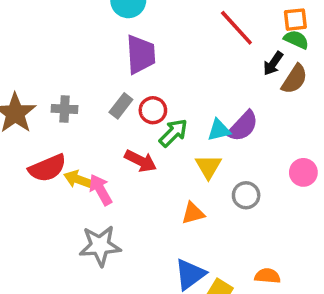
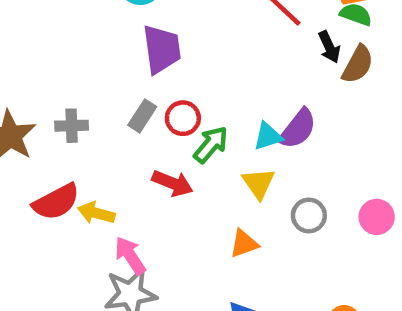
black arrow: (273, 63) -> (329, 47), turned -55
pink circle: (303, 172) -> (377, 217), moved
pink arrow: (100, 190) -> (130, 256), moved

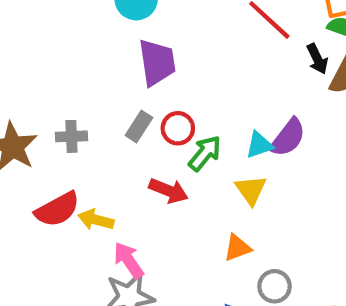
gray circle: (309, 215) -> (275, 286), moved

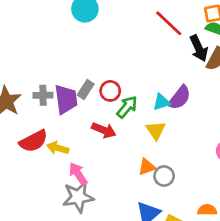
black arrow: (317, 59) -> (199, 48), size x1.4
purple trapezoid: (157, 62) -> (66, 99), moved
gray circle: (275, 286) -> (164, 176), moved

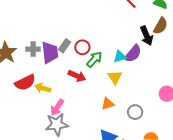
black arrow: (199, 48) -> (147, 36), moved
pink arrow: (78, 174) -> (57, 107), turned -114
gray circle: (164, 176) -> (135, 112), moved

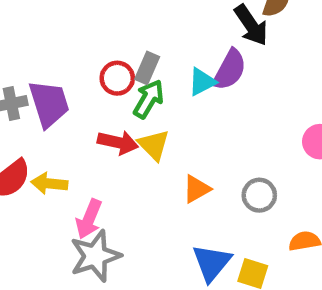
gray rectangle: (64, 46) -> (147, 68), moved
yellow triangle: (115, 77) -> (154, 145), moved

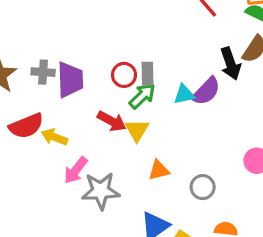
gray rectangle: (147, 68) -> (147, 74), turned -40
gray star: (95, 256) -> (101, 191), moved

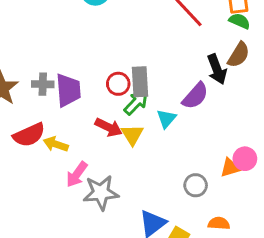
gray rectangle: (147, 74) -> (140, 82), size x1.4
cyan triangle: (184, 94) -> (166, 119), moved, turned -35
orange triangle: (159, 170) -> (230, 168), moved

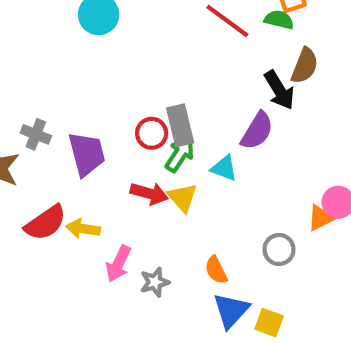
green semicircle: (240, 21) -> (279, 20), moved
gray cross: (43, 84) -> (36, 134), moved, turned 30
cyan triangle: (166, 119) -> (224, 168), turned -40
gray star: (101, 193) -> (155, 282), size x0.6
orange semicircle: (219, 223) -> (216, 270), moved, turned -110

